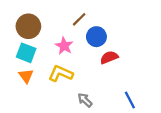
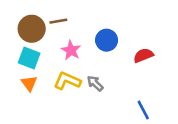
brown line: (79, 19) -> (58, 21), moved, turned 35
red semicircle: (109, 57) -> (143, 55), moved
gray arrow: (85, 100) -> (95, 83), moved

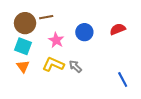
red semicircle: (143, 55) -> (118, 29), moved
blue line: (143, 110) -> (123, 79), moved

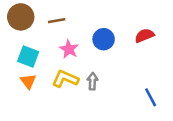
brown circle: (25, 23) -> (21, 17), moved
gray arrow: (75, 66) -> (92, 81), turned 48

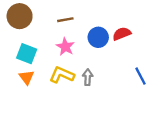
brown line: (57, 21) -> (65, 20), moved
red semicircle: (144, 35) -> (122, 34), moved
blue line: (151, 97) -> (140, 76), moved

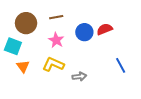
brown circle: (20, 16) -> (26, 23), moved
cyan square: (27, 54) -> (13, 46), moved
gray arrow: (88, 77) -> (79, 76), moved, turned 80

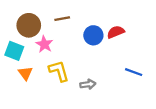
pink star: (56, 40) -> (44, 44), moved
yellow L-shape: (53, 64) -> (59, 71), turned 50
blue line: (121, 65) -> (134, 72), turned -42

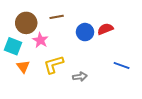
yellow L-shape: (59, 71) -> (54, 64), turned -90

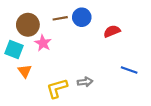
blue circle: (85, 32) -> (82, 17), moved
yellow L-shape: (54, 64) -> (57, 88), moved

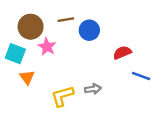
blue circle: (82, 17) -> (89, 30), moved
red semicircle: (112, 31) -> (122, 53), moved

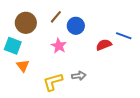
brown line: (66, 20) -> (56, 17), turned -40
pink star: (47, 47) -> (59, 46), moved
blue line: (141, 76) -> (124, 36), moved

